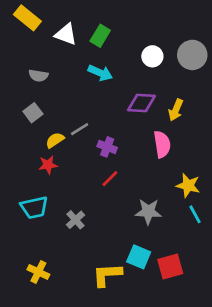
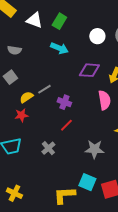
gray cross: (75, 220) -> (48, 148), moved

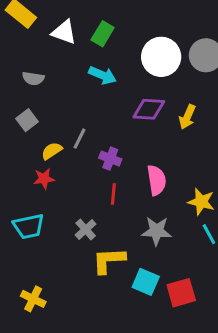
white circle: (97, 36) -> (161, 57), size x1.6
gray line: (44, 89) -> (79, 139), turned -32
pink semicircle: (104, 100) -> (157, 180), moved
red line: (66, 125) -> (113, 194), turned -40
yellow L-shape: (64, 195) -> (109, 260), moved

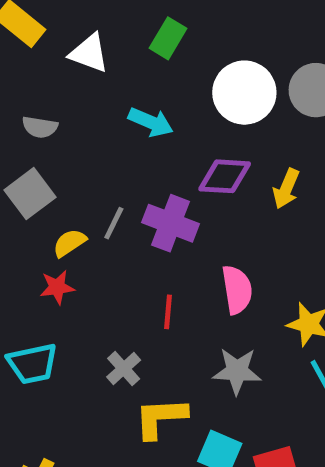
green rectangle: (103, 34) -> (168, 38), moved
gray square: (27, 120) -> (30, 194), size x1.4
purple cross: (110, 159) -> (170, 223), moved, size x1.5

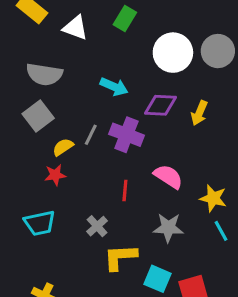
cyan arrow: (151, 122) -> (114, 87), moved
gray semicircle: (40, 127) -> (44, 74), size x1.6
pink semicircle: (237, 290) -> (168, 177), turned -48

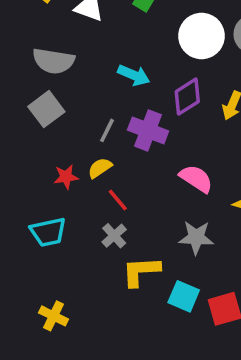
purple diamond: (161, 105) -> (187, 97), turned -36
yellow semicircle: (63, 147) -> (100, 168), moved
red line: (125, 190) -> (118, 200), moved, turned -45

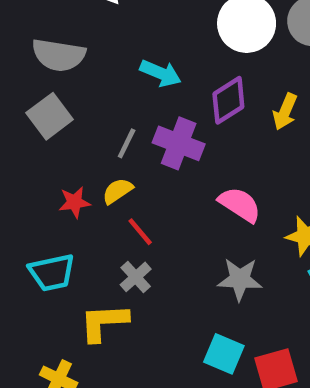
yellow L-shape: (141, 271) -> (104, 322), moved

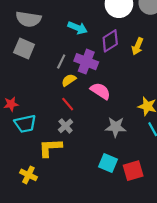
gray square: (50, 116) -> (24, 48), turned -30
yellow semicircle: (118, 191) -> (69, 80), moved
red star: (74, 202) -> (11, 104), moved
pink semicircle: (240, 205) -> (100, 91), moved

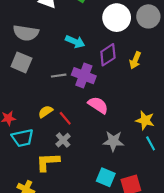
gray line: (61, 62) -> (59, 76), turned 56
yellow semicircle: (69, 80) -> (46, 112), moved

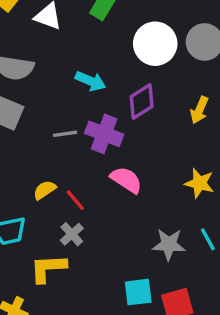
yellow arrow: (135, 60) -> (199, 110), moved
yellow star: (145, 120) -> (199, 183), moved
gray star: (113, 141) -> (169, 244), moved
cyan square: (106, 177) -> (138, 292), turned -30

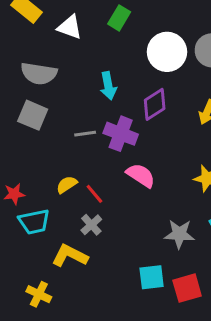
cyan arrow: (91, 81) -> (108, 86), turned 56
yellow L-shape: (48, 268) -> (70, 256), turned 30

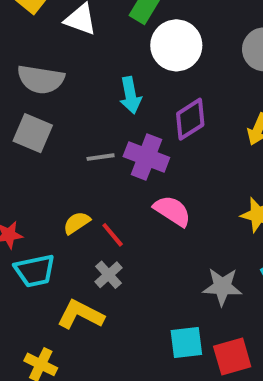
white circle: (167, 52) -> (176, 45), moved

